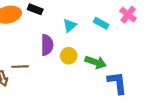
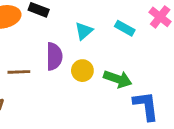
brown line: (20, 67) -> (19, 72), moved

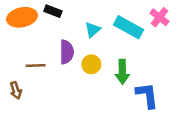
cyan rectangle: (125, 28) -> (129, 27), size x1.6
green arrow: (118, 79) -> (122, 72), turned 70

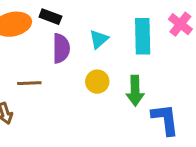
cyan rectangle: (129, 27) -> (143, 36), turned 60
purple semicircle: (67, 52) -> (61, 48), moved

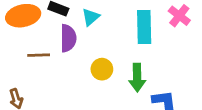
cyan triangle: (99, 39) -> (91, 17), moved
brown line: (29, 83) -> (39, 55), moved

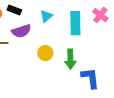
cyan triangle: (91, 17) -> (46, 16), moved
purple semicircle: (68, 38) -> (21, 31), turned 72

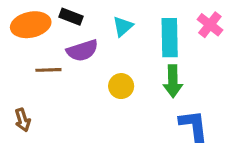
green arrow: (70, 59) -> (173, 81), moved

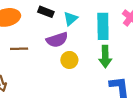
black rectangle: (71, 17) -> (46, 12), moved
purple semicircle: (82, 51) -> (57, 40), moved

